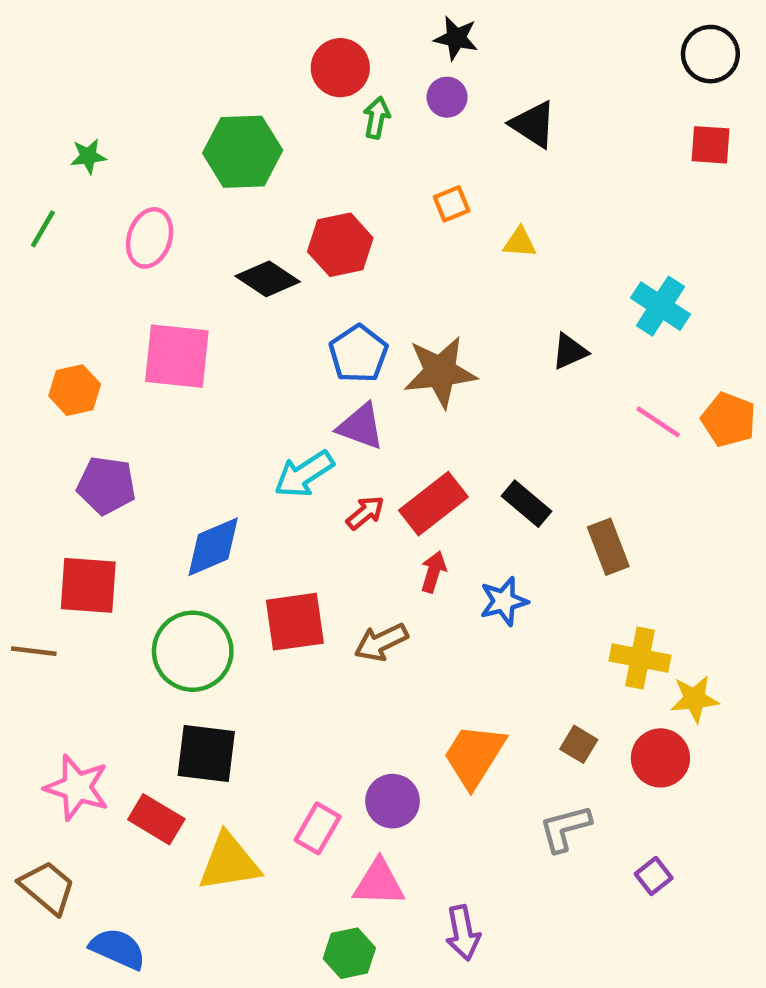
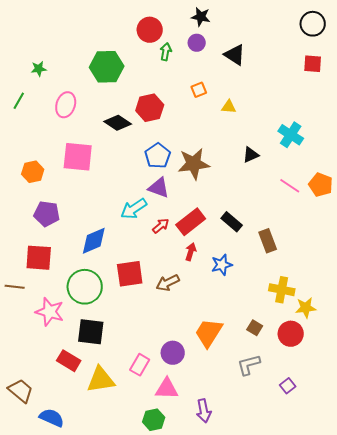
pink star: (77, 787) -> (50, 312), moved

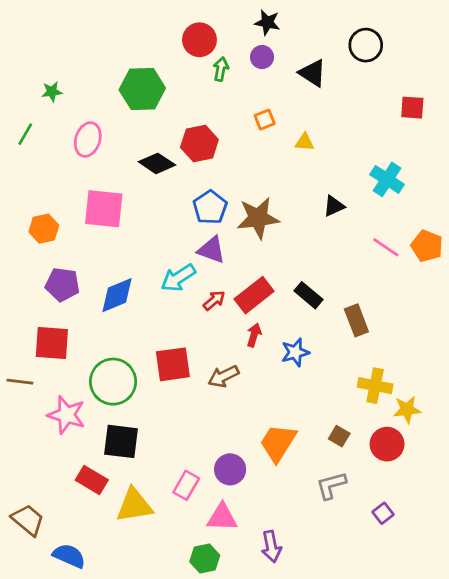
black circle: (313, 24) -> (366, 45), moved
red square: (313, 64) -> (412, 108), moved
blue diamond: (94, 241) -> (117, 295), moved

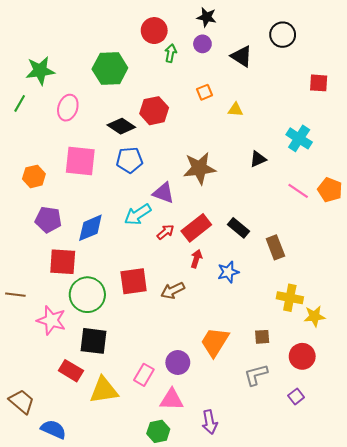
green star: (52, 92) -> (40, 71), size x1.8
blue pentagon: (210, 207) -> (129, 160), moved, turned 30
red square: (52, 343) -> (63, 262), moved
brown square: (339, 436) -> (262, 337), turned -35
red circle: (387, 444) -> (302, 356), moved

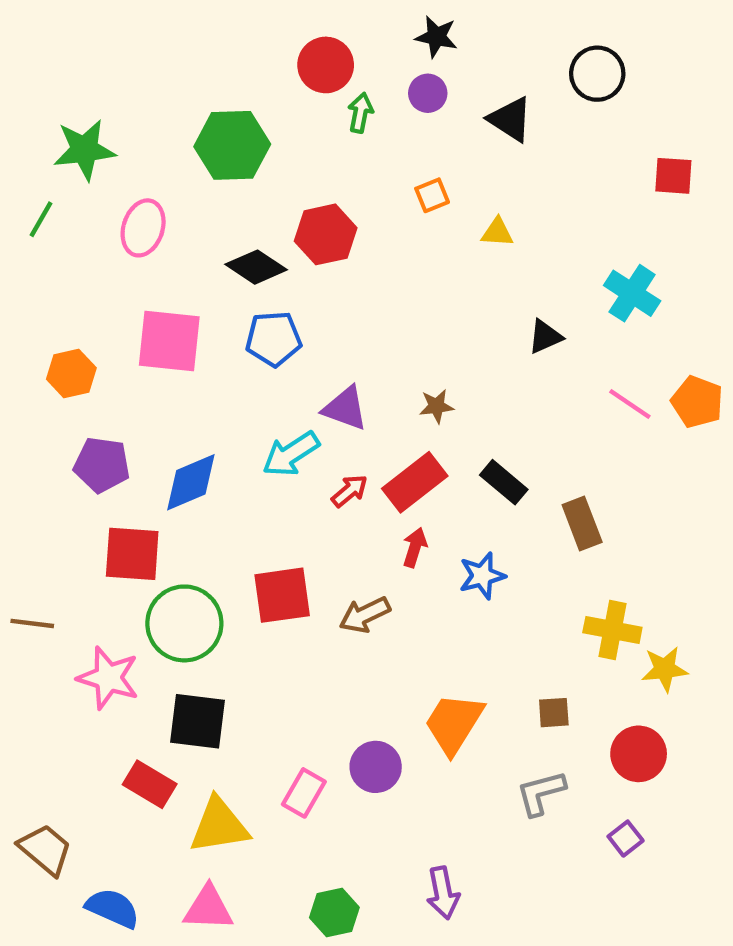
brown star: (199, 168) -> (436, 406), moved, size x0.5
pink triangle: (172, 400) -> (208, 908), moved

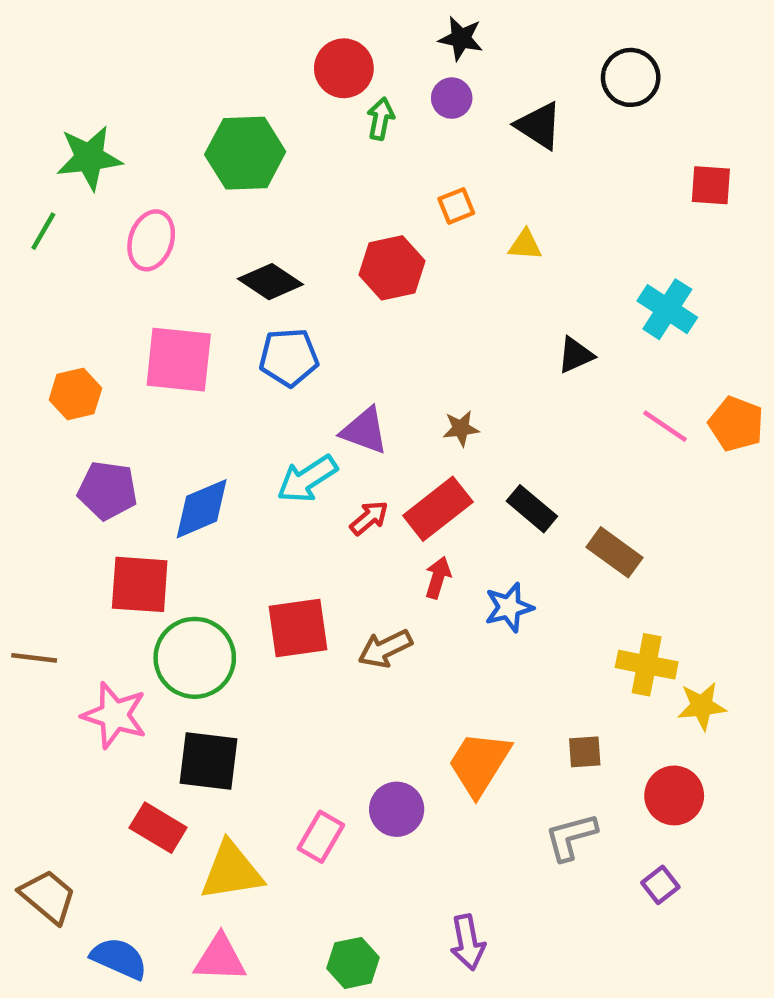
red hexagon: (326, 234) -> (392, 268), moved
brown rectangle: (582, 524) -> (615, 552), turned -33

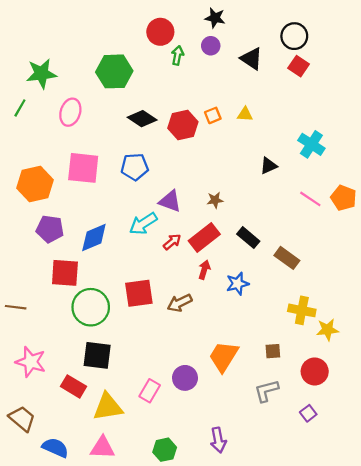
red square: (711, 185) -> (299, 66), moved, turned 30
orange square: (456, 206) -> (213, 115), moved
black diamond: (270, 282) -> (142, 119), moved
orange hexagon: (75, 394) -> (35, 184), size x1.5
pink star: (114, 715) -> (31, 362), moved

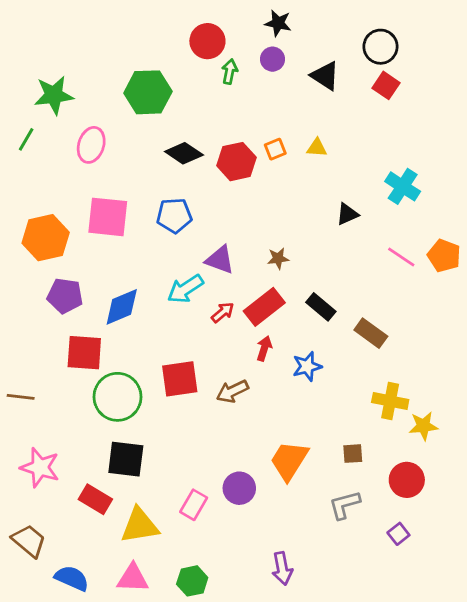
green hexagon: (165, 450) -> (192, 581), moved

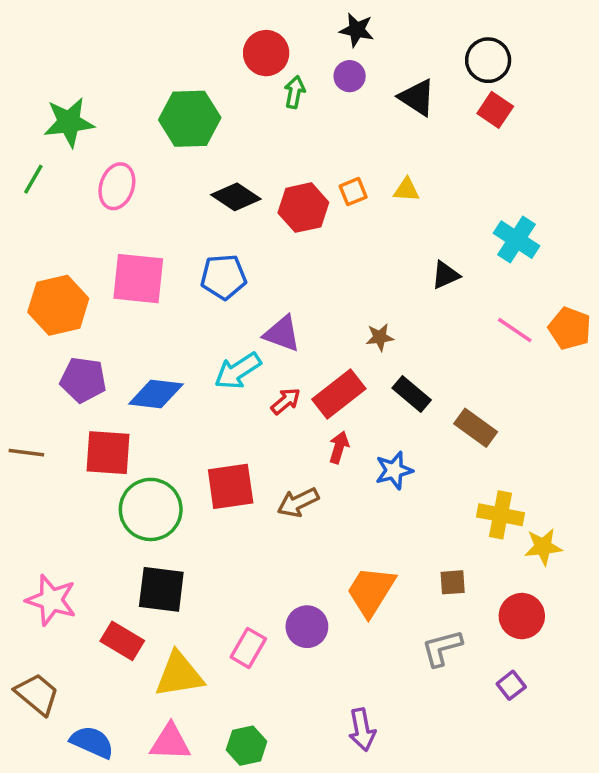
brown star: (278, 258) -> (380, 337), moved
blue diamond: (122, 307) -> (156, 394), turned 30
brown line: (21, 397) -> (26, 453), moved

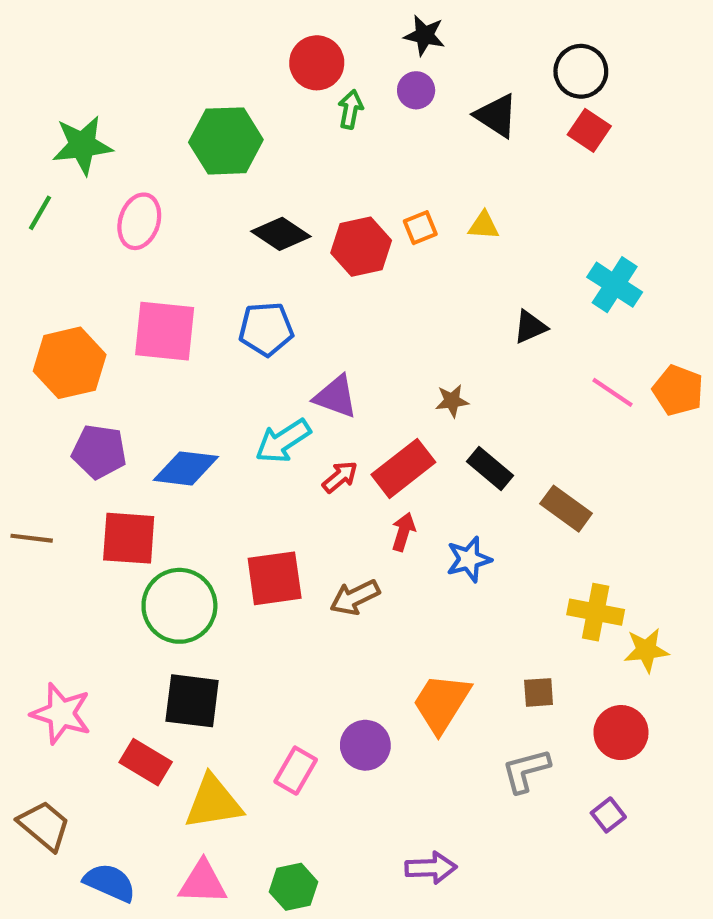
purple arrow: (362, 730) -> (431, 868), turned -81

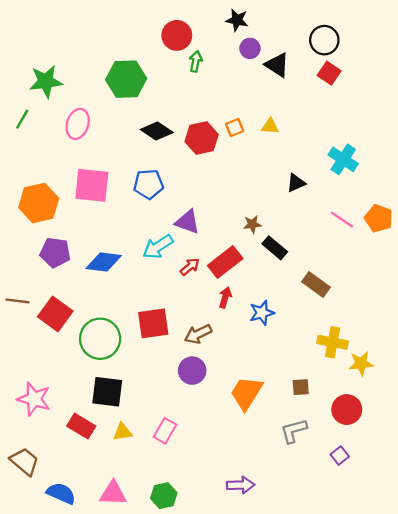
purple circle: (416, 90) -> (250, 48), moved
black rectangle: (490, 468) -> (275, 248), moved
red square: (129, 538) -> (55, 314), moved, turned 32
purple circle: (365, 745) -> (192, 371), moved
yellow triangle: (213, 802) -> (123, 432), moved, size x0.6

